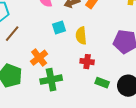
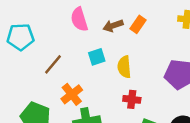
brown line: (12, 34) -> (53, 64), moved

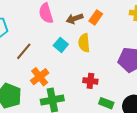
cyan square: (97, 57) -> (61, 45), turned -32
yellow semicircle: (124, 67) -> (84, 43), moved

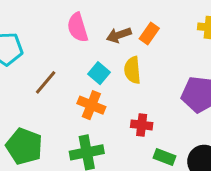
orange cross: (40, 77) -> (91, 105), moved, turned -30

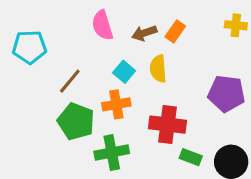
orange cross: (91, 105) -> (116, 104), turned -32
red cross: (142, 125) -> (168, 125), size x1.6
green pentagon: (24, 146) -> (76, 121), moved

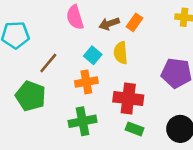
green pentagon: (76, 121) -> (31, 96), moved
green rectangle: (191, 157) -> (135, 129), moved

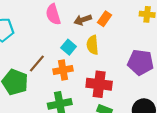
brown line: (48, 63) -> (37, 63), moved

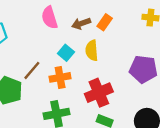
red cross: (99, 84) -> (99, 93), turned -30

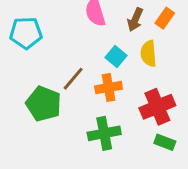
brown arrow: (81, 23) -> (135, 20), turned -48

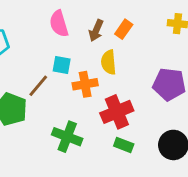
cyan square: (116, 56) -> (62, 65), moved, turned -30
orange cross: (109, 88) -> (85, 84), moved
green cross: (104, 133) -> (67, 137), turned 32

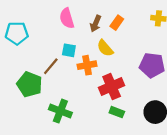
yellow semicircle: (109, 62) -> (105, 48), turned -36
green cross: (67, 137) -> (60, 111), moved

